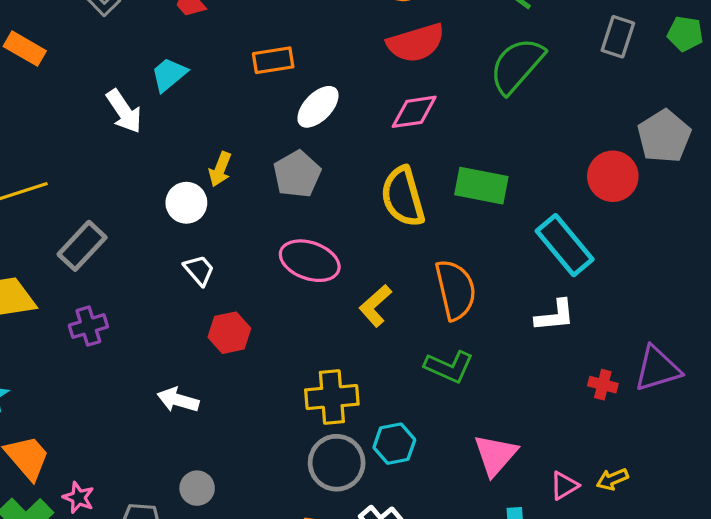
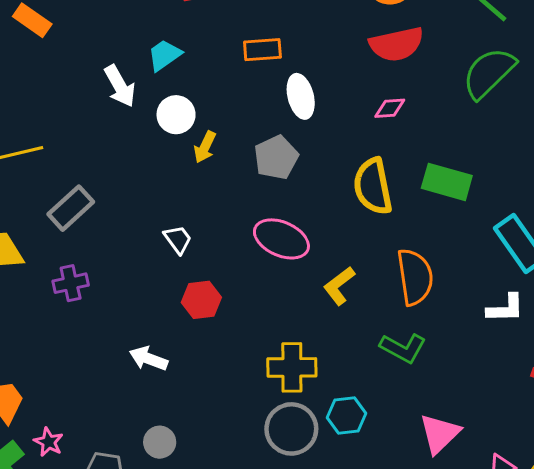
white ellipse: (318, 107) -> (301, 96), turned -63
pink diamond: (414, 112) -> (390, 108), size x0.7
white circle: (186, 203) -> (176, 115), moved

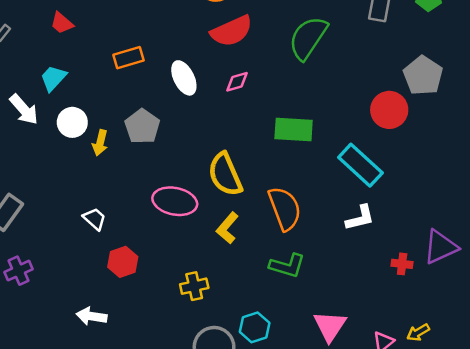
white ellipse: (301, 96) -> (184, 78), moved
gray pentagon: (276, 157) -> (142, 126), moved
yellow semicircle: (373, 186) -> (225, 174), moved
yellow cross: (292, 367) -> (194, 286), moved, size x0.7

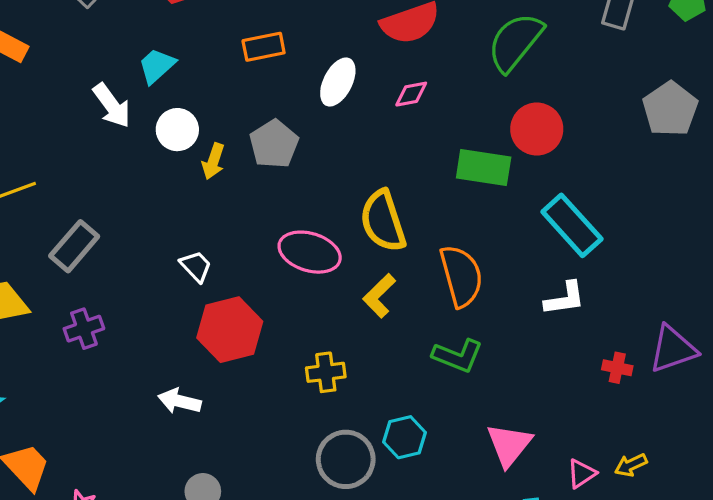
white ellipse: (184, 78) -> (338, 82), turned 48
red circle: (389, 110) -> (537, 129), moved
red hexagon: (123, 262) -> (230, 330), size x1.5

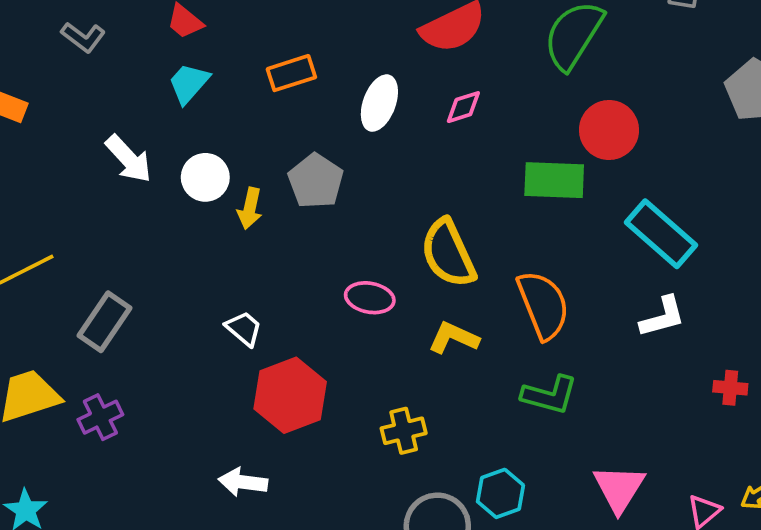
cyan trapezoid: (157, 66) -> (189, 83), moved
pink ellipse: (310, 252) -> (370, 298), size x0.7
yellow L-shape: (379, 296) -> (454, 338), turned 75
purple cross: (84, 329) -> (100, 417), moved

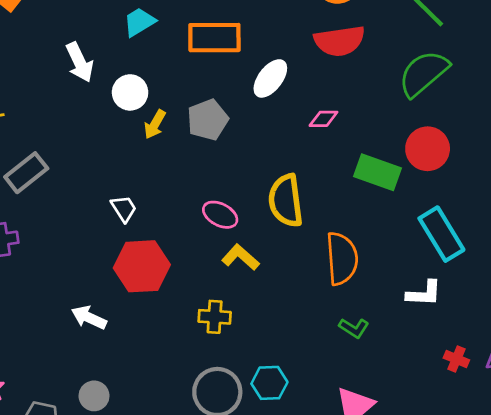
orange rectangle: (291, 73) -> (214, 38), size x1.5
pink diamond: (463, 107) -> (323, 119), moved
yellow L-shape: (454, 338) -> (240, 257), moved
green L-shape: (550, 395) -> (354, 328), moved, size x0.7

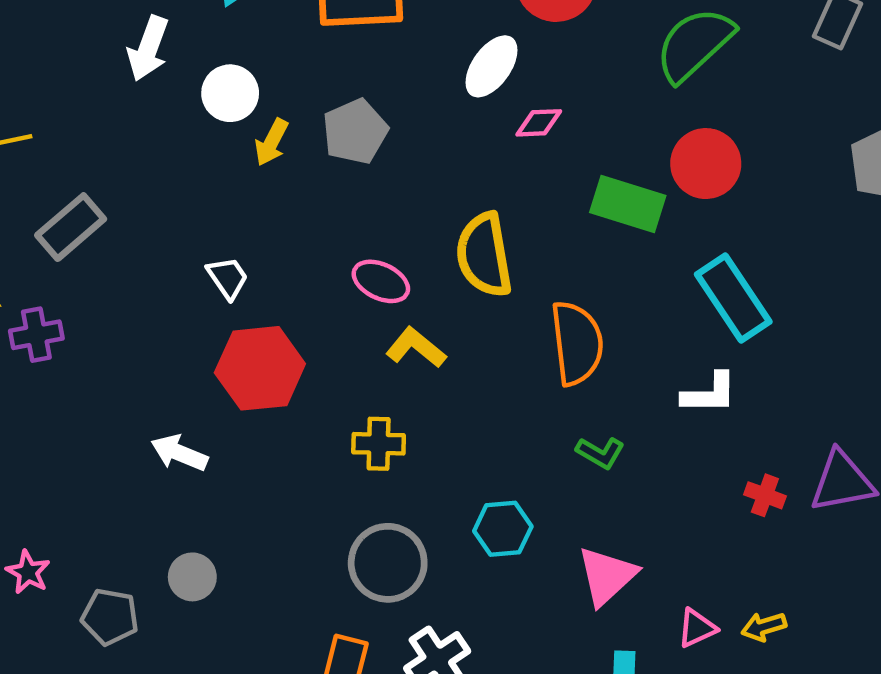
white arrow: (80, 62) -> (148, 49), turned 48
white ellipse: (270, 78) -> (491, 66), moved
cyan hexagon: (269, 383) -> (503, 529), moved

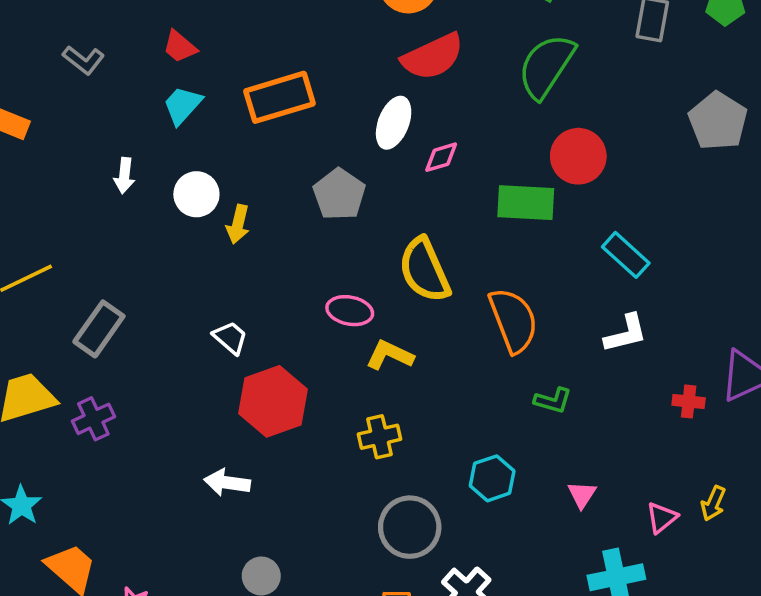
white arrow: (148, 49) -> (124, 176), size x0.7
gray pentagon: (355, 132) -> (339, 194), moved
cyan rectangle: (733, 298) -> (626, 255), size x0.7
pink triangle: (607, 576) -> (582, 495), size x0.6
yellow arrow: (764, 627) -> (713, 503), turned -36

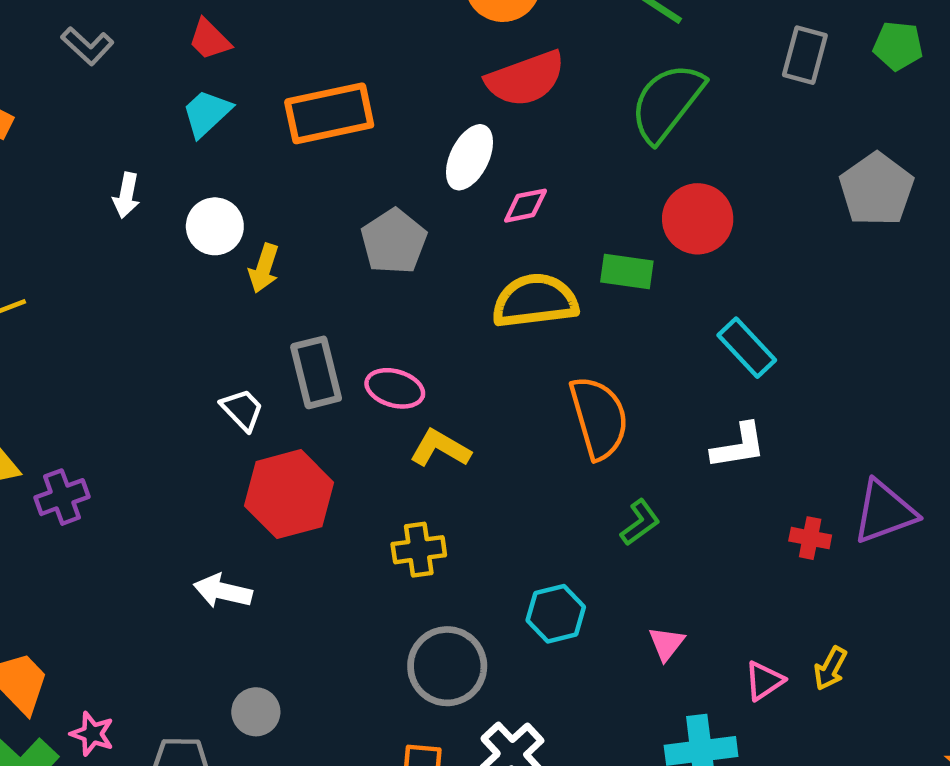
green rectangle: (526, 203) -> (627, 272), size x0.7
yellow semicircle: (424, 270) -> (535, 301), moved, turned 102
gray rectangle: (99, 329) -> (316, 372), moved, turned -54
green L-shape: (553, 400) -> (640, 522), turned -57

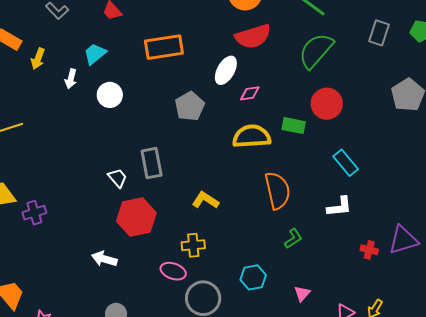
cyan trapezoid: (207, 113) -> (95, 54), moved
yellow arrow: (264, 268) -> (38, 59), moved
pink ellipse: (395, 388) -> (173, 271), moved

